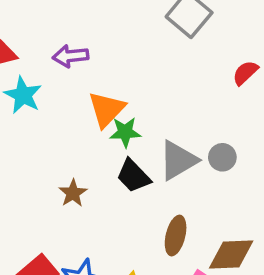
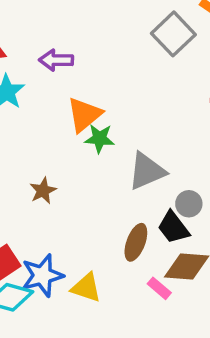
gray circle: (222, 157) -> (189, 204), moved
black trapezoid: (133, 176) -> (173, 227), moved

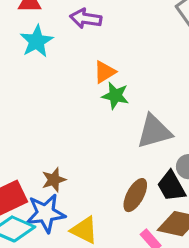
orange triangle: (84, 115) -> (105, 72), size x0.7
brown star: (43, 191) -> (54, 180), moved

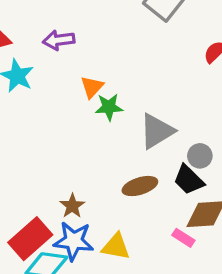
brown ellipse: (135, 195) -> (140, 186), moved, turned 60
blue star: (46, 213) -> (74, 241), turned 30

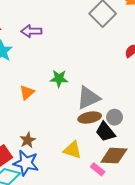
orange triangle: (92, 87) -> (27, 92), moved
brown ellipse: (140, 186) -> (90, 118), moved
yellow triangle: (116, 247) -> (72, 150), moved

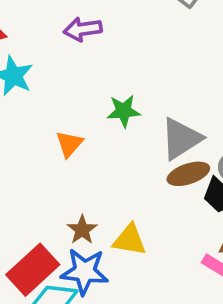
purple arrow: (31, 31) -> (83, 29), moved
yellow triangle: (72, 150) -> (129, 240), moved

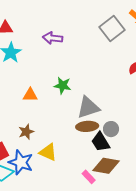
orange triangle: (69, 144) -> (30, 95), turned 35
brown star: (82, 230) -> (26, 132), moved

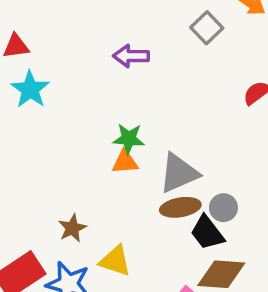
gray square: (112, 29) -> (207, 28), size x0.7
purple arrow: (53, 38) -> (131, 56), moved
orange triangle: (30, 95) -> (125, 162), moved

